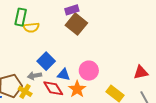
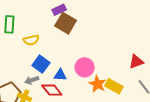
yellow semicircle: (31, 27) -> (31, 40), moved
orange star: (77, 89) -> (97, 84), moved

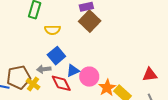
pink circle: (85, 67) -> (89, 77), moved
blue triangle: (60, 75) -> (73, 71), turned -40

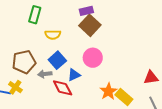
brown pentagon: (19, 77) -> (24, 62), moved
pink circle: (89, 77) -> (93, 58), moved
yellow cross: (33, 84) -> (15, 87), moved

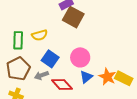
green rectangle: (35, 15) -> (18, 40), moved
pink circle: (93, 58) -> (80, 57), moved
blue triangle: (74, 75) -> (86, 77), moved

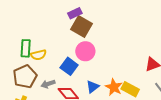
yellow semicircle: (40, 35) -> (38, 55), moved
pink circle: (80, 57) -> (85, 51), moved
blue square: (50, 59) -> (69, 66), moved

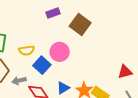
brown square: (81, 27) -> (80, 25), moved
yellow semicircle: (38, 55) -> (27, 50), moved

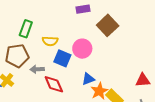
blue square: (42, 65) -> (62, 58), turned -30
blue triangle: (63, 88) -> (88, 79), moved

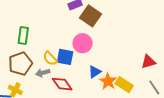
brown square: (108, 25) -> (90, 16), moved
yellow semicircle: (50, 41) -> (50, 58), moved, turned 56

